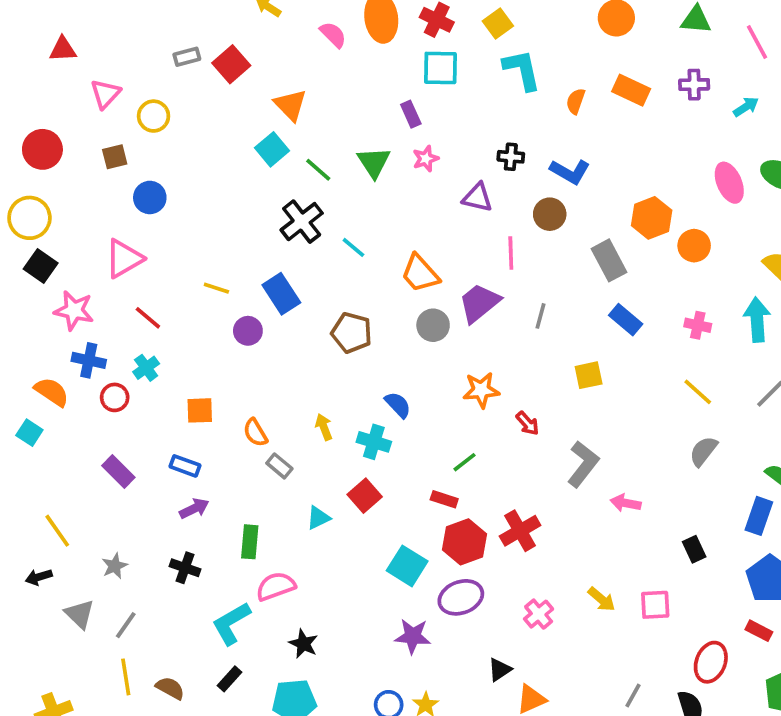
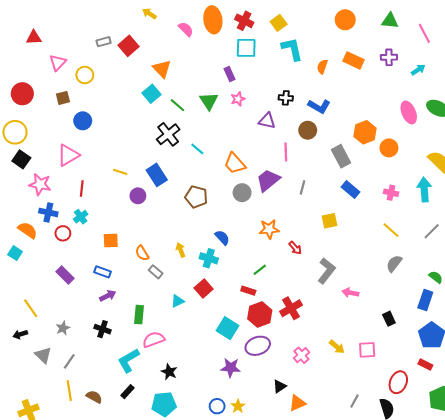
red line: (148, 318) -> (82, 189), turned 56

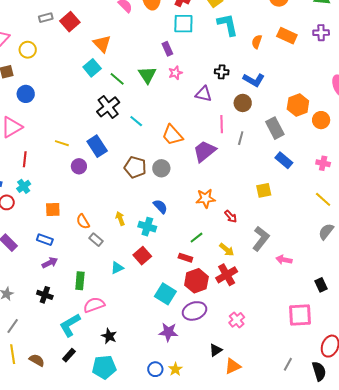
gray line: (302, 187) -> (241, 138), moved
gray circle: (242, 193) -> (161, 168), moved
yellow arrow: (337, 347) -> (227, 250), moved
pink square: (367, 350) -> (300, 315), size x1.4

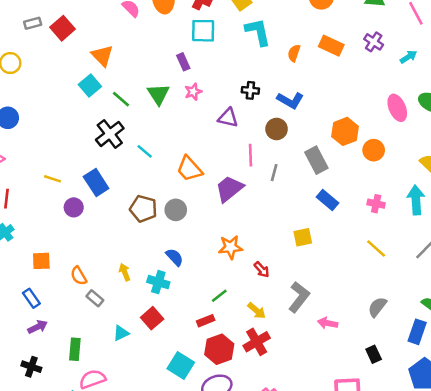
purple cross: (321, 33) -> (374, 42), turned 35
gray semicircle: (326, 232) -> (377, 307), moved
blue rectangle: (45, 240) -> (31, 298), turned 35
red rectangle: (185, 258) -> (206, 321), turned -40

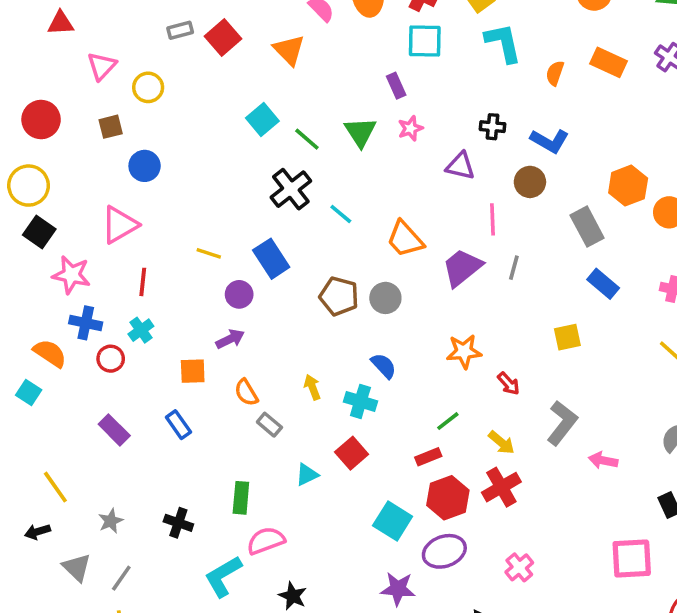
orange triangle: (102, 56) -> (289, 50), moved
gray line: (274, 173) -> (514, 268), moved
purple arrow: (38, 327) -> (230, 339), moved

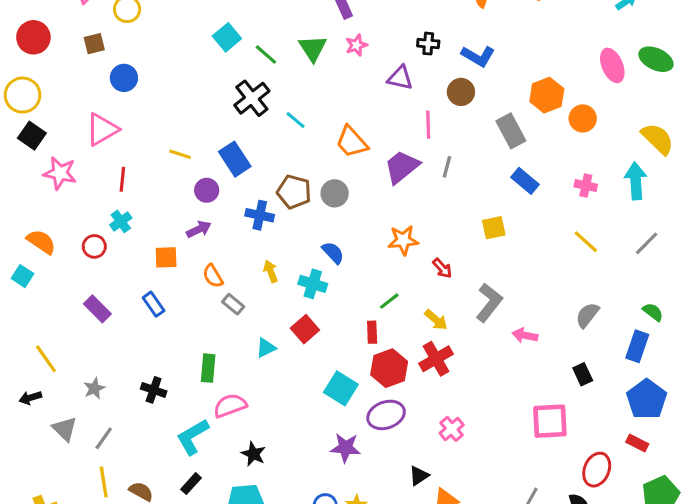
blue cross: (86, 323) -> (260, 215), moved
red rectangle: (428, 457) -> (372, 332), turned -70

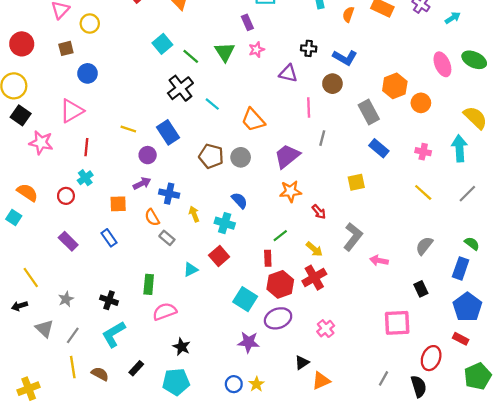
purple trapezoid: (402, 167) -> (287, 156), moved
blue cross: (260, 215) -> (169, 194), moved
cyan L-shape: (193, 437) -> (114, 334), moved

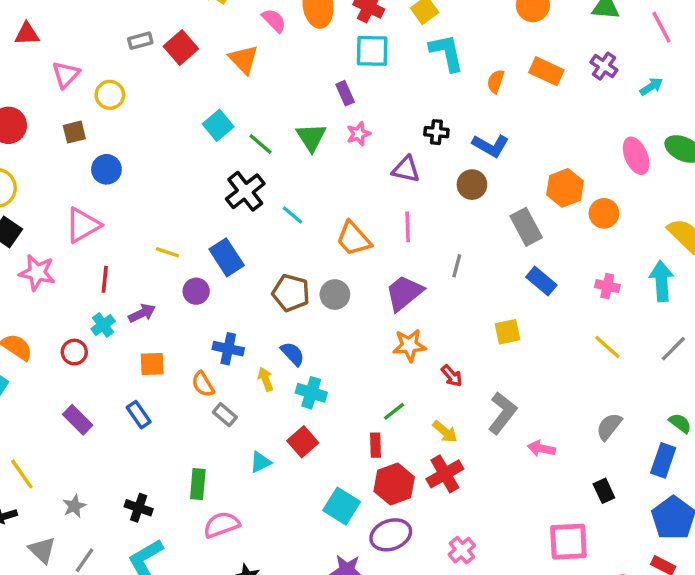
pink line: (309, 107) -> (408, 227), moved
purple arrow: (142, 183) -> (142, 313), moved
blue semicircle: (239, 200) -> (293, 354), moved

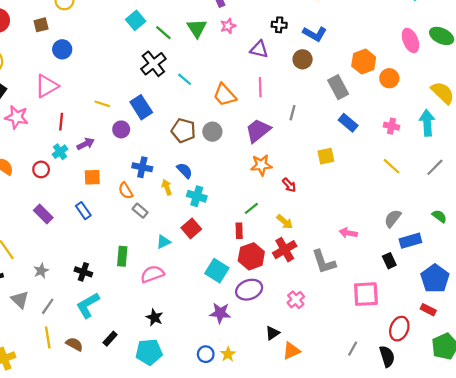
gray L-shape: (502, 413) -> (324, 262), moved, turned 124
blue rectangle: (663, 460) -> (410, 241), moved, turned 55
pink semicircle: (222, 525) -> (152, 274), moved

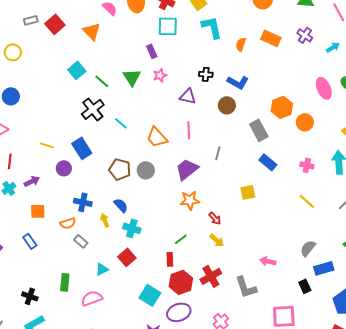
orange semicircle: (126, 191) -> (68, 223), turned -77
yellow arrow: (285, 222) -> (217, 240), moved

